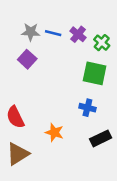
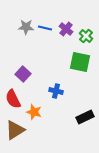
purple square: (27, 59) -> (23, 74), moved
blue cross: (87, 108) -> (56, 91), moved
orange star: (54, 133) -> (34, 112), moved

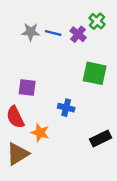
green cross: (86, 36) -> (97, 21), moved
purple square: (23, 74) -> (27, 88), turned -35

